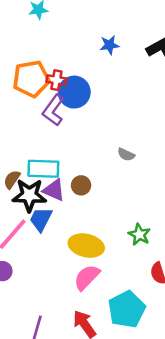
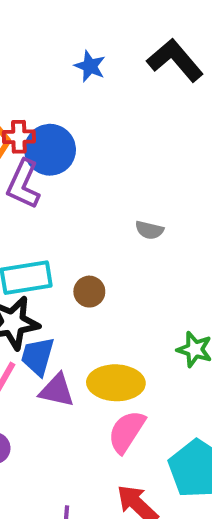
blue star: (109, 45) -> (90, 66), turned -30
purple triangle: (54, 190) -> (57, 390), moved

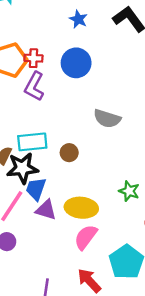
blue circle: (50, 150) -> (76, 63), moved
gray semicircle: (149, 230) -> (107, 119), size x1.6

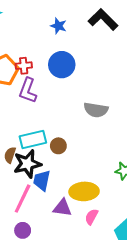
brown circle: (69, 153) -> (58, 146), moved
purple triangle: (46, 210) -> (62, 208), moved
pink semicircle: (86, 237) -> (91, 217), size x0.7

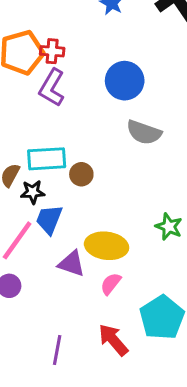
blue circle: (62, 65) -> (125, 81), moved
black star: (27, 164) -> (33, 192), size x0.6

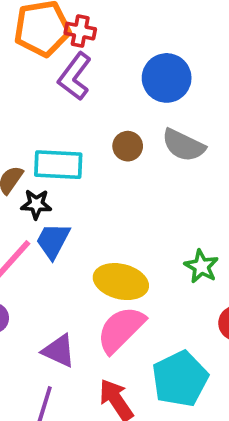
brown circle: (81, 174) -> (128, 146), moved
purple triangle: (71, 264) -> (59, 351), moved
pink semicircle: (111, 284) -> (121, 330), size x1.8

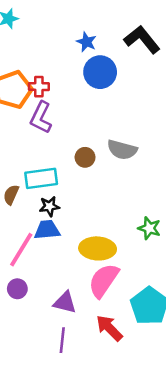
blue circle: (167, 78) -> (100, 72), moved
black star: (36, 204) -> (49, 206), moved
blue trapezoid: (53, 241) -> (47, 230), turned 68

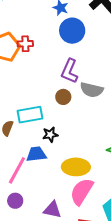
purple L-shape: (41, 118) -> (70, 71), moved
black star: (49, 206) -> (50, 135), moved

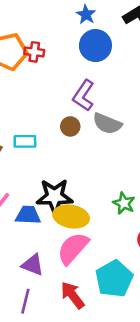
cyan rectangle: (30, 115) -> (25, 141), size x0.7
black star: (50, 135) -> (55, 196), moved, size x1.8
blue trapezoid: (36, 154) -> (28, 215), moved

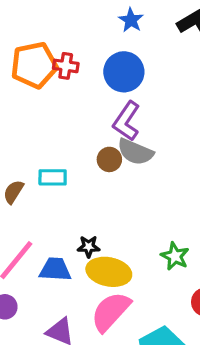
blue circle: (95, 46) -> (124, 72), moved
gray semicircle: (107, 124) -> (135, 152), moved
black star: (55, 196) -> (89, 247), size x0.5

